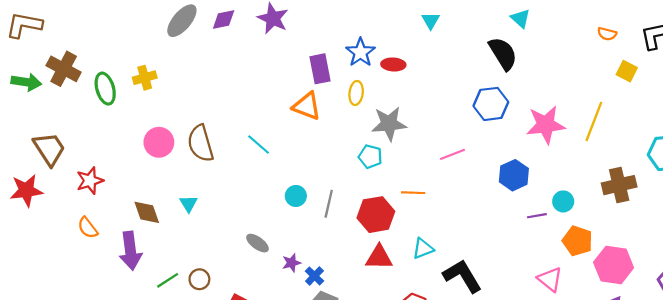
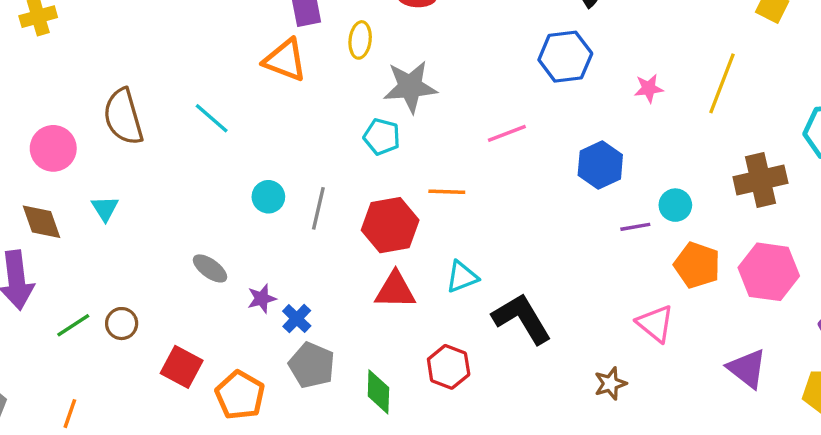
pink star: (546, 125) -> (649, 88), size x0.5
pink circle: (159, 142) -> (53, 148), moved
pink hexagon: (614, 265) -> (769, 272), moved

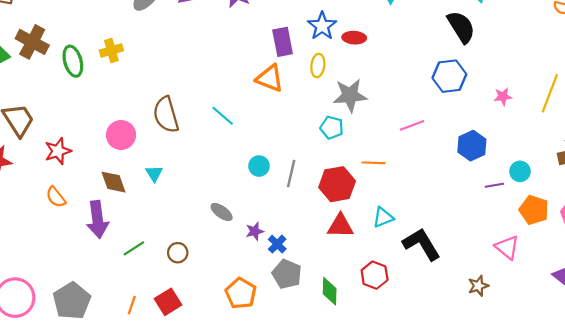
brown circle: (122, 324) -> (178, 253), moved
red square: (182, 367) -> (168, 302), moved, turned 30

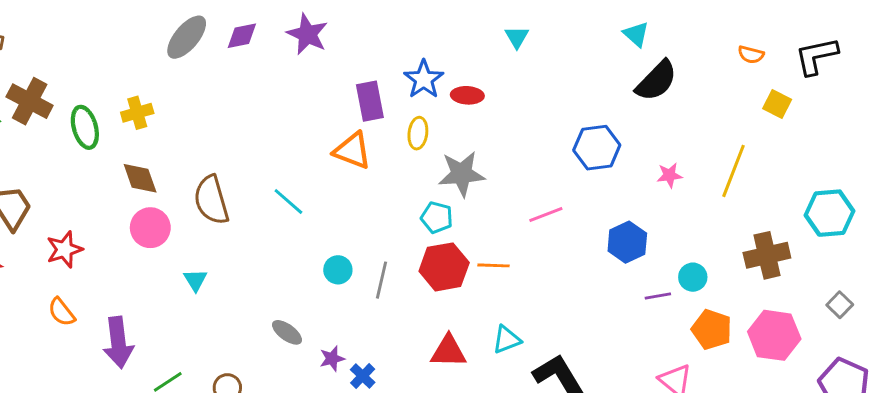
black semicircle: (461, 27) -> (656, 81), moved, turned 76
brown diamond: (114, 182) -> (140, 178), moved
red hexagon: (337, 184) -> (444, 267), moved

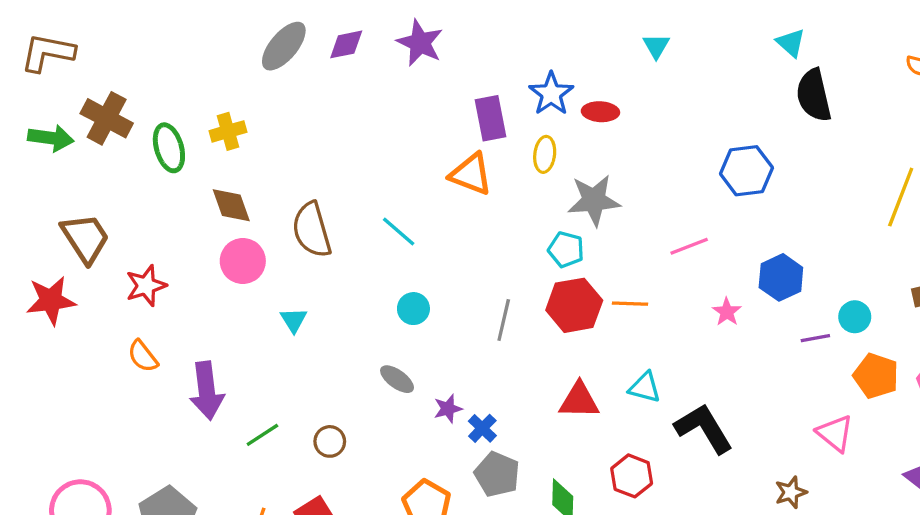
black semicircle: (656, 81) -> (814, 95), turned 123
pink star: (670, 175) -> (727, 312), moved, turned -30
cyan circle: (338, 270) -> (413, 309), moved
cyan triangle: (507, 340) -> (645, 387), turned 36

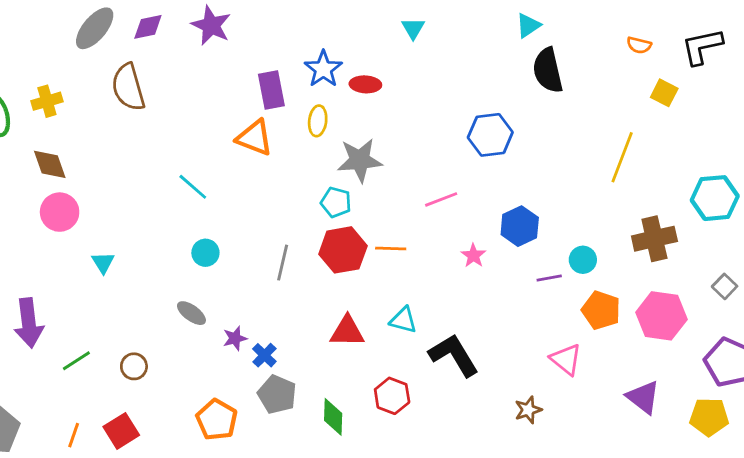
cyan triangle: (791, 43) -> (528, 25), turned 44
brown semicircle: (312, 230) -> (128, 87), moved

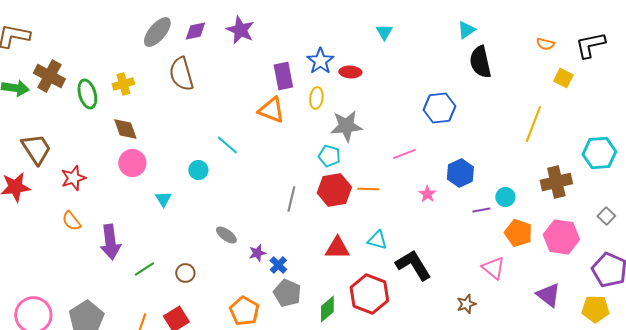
cyan circle: (205, 253) -> (198, 170), moved
red hexagon: (392, 396) -> (369, 294), size x1.5
green diamond: (333, 417) -> (327, 309), turned 48

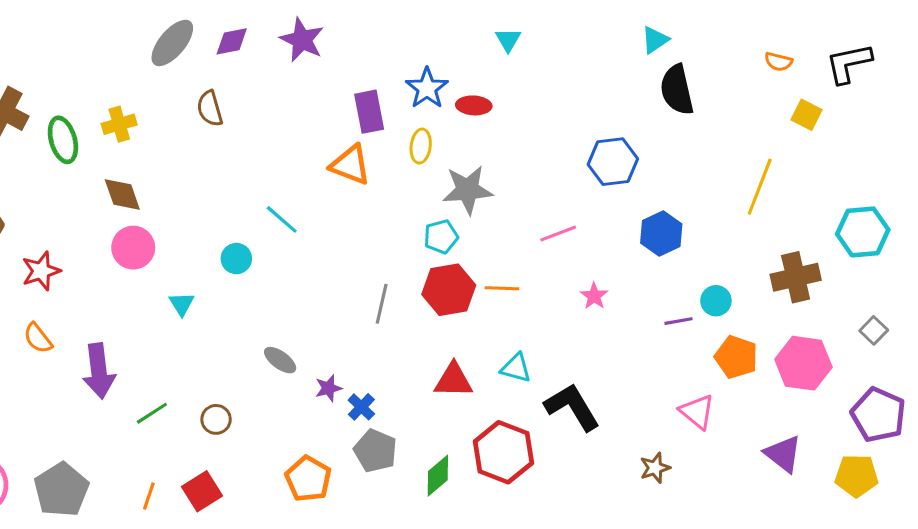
cyan triangle: (384, 32) -> (508, 40), moved
brown semicircle: (181, 74) -> (210, 109), size x0.7
cyan pentagon: (329, 156) -> (441, 237), turned -30
blue hexagon: (460, 173) -> (661, 234), moved

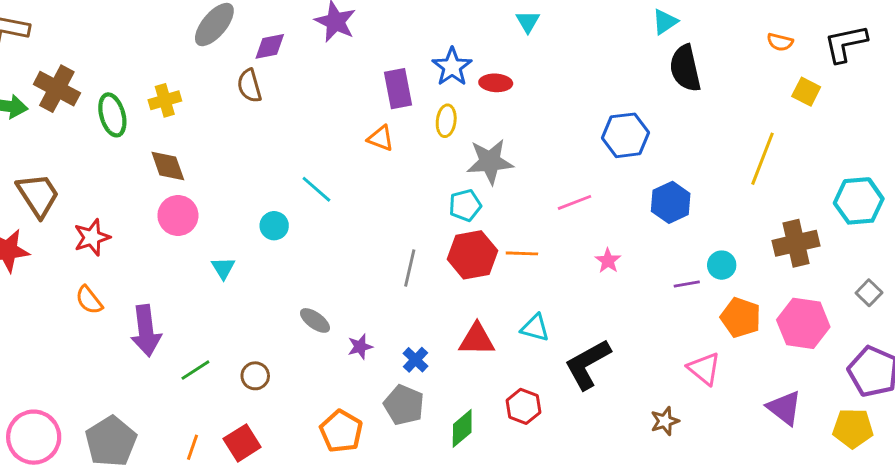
purple diamond: (232, 41) -> (270, 46), moved
orange triangle: (350, 165) -> (381, 138), size x0.7
blue cross: (361, 407) -> (416, 360), moved
black L-shape: (572, 407) -> (588, 364), turned -88
red hexagon: (503, 452) -> (523, 406), size x0.6

